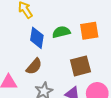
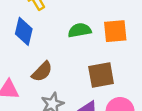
blue diamond: (37, 38) -> (24, 31), moved

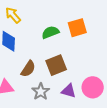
brown square: (101, 75) -> (56, 65), moved

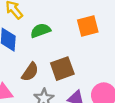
green semicircle: (50, 32) -> (41, 30), moved

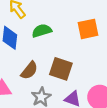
brown square: (62, 69) -> (61, 69), turned 35

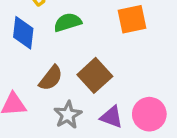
brown square: (61, 69) -> (95, 75), turned 30

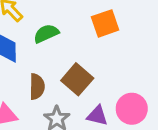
brown semicircle: (51, 78) -> (37, 87), turned -30

